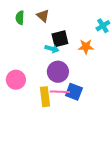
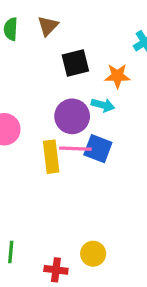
brown triangle: (43, 16) -> (48, 26), turned 32
cyan arrow: (52, 49) -> (103, 105), moved

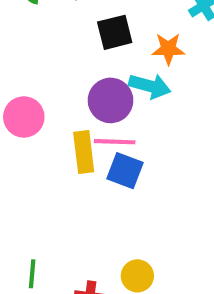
cyan arrow: (103, 105) -> (150, 86), size x1.4
blue square: (98, 149) -> (125, 171), moved

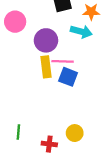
purple circle: (111, 100) -> (46, 40), moved
pink circle: (24, 117) -> (15, 22), moved

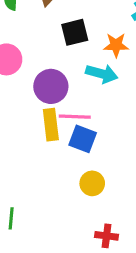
yellow circle: (75, 133) -> (92, 183), moved
red cross: (49, 144) -> (107, 236), moved

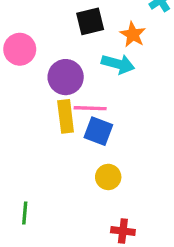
orange star: (116, 45) -> (133, 34), turned 30

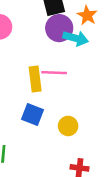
purple circle: (66, 77) -> (59, 28), moved
blue square: (98, 131) -> (33, 115), moved

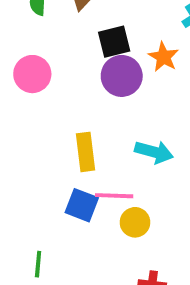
cyan arrow: (76, 38) -> (154, 152), moved
pink line: (54, 73) -> (114, 196), moved

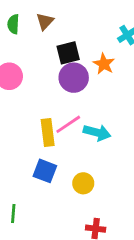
pink line: (114, 196) -> (68, 124), moved, turned -36

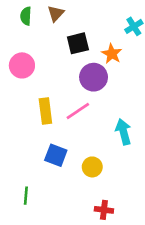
purple circle: (74, 78) -> (94, 77), moved
yellow rectangle: (48, 133) -> (45, 111), moved
cyan arrow: (97, 133) -> (123, 132), moved, turned -120

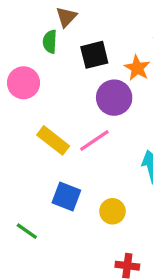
green semicircle: (26, 16) -> (50, 42), moved
yellow rectangle: (45, 111) -> (53, 140), turned -45
green line: (26, 196) -> (27, 231), moved, turned -60

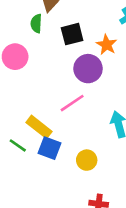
yellow rectangle: (53, 140) -> (39, 127), moved
green line: (27, 231) -> (18, 145), moved

